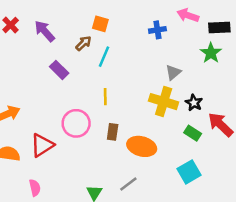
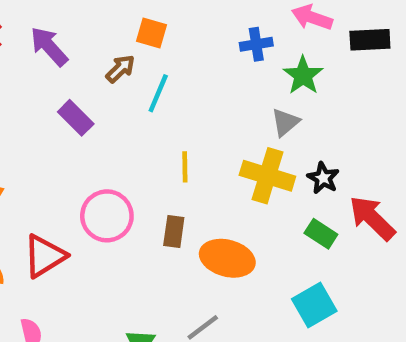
green star: (211, 53) -> (303, 75), moved
yellow line: (105, 97) -> (185, 167), moved

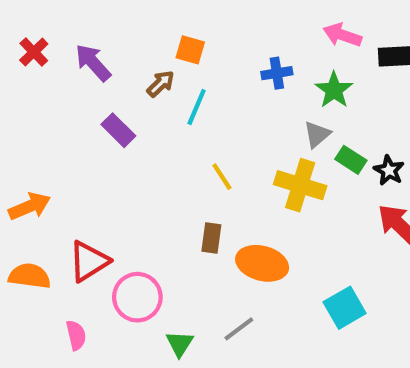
blue cross: (256, 44) -> (277, 73), moved
yellow line: (185, 167) -> (222, 177), turned -32
black star: (323, 178) -> (389, 170), moved
pink circle: (107, 216) -> (137, 297), moved
green rectangle: (321, 234) -> (351, 160), moved

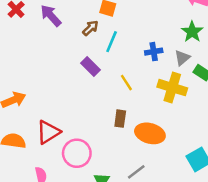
blue cross: (277, 73) -> (154, 52), moved
purple rectangle: (118, 130) -> (90, 66), moved

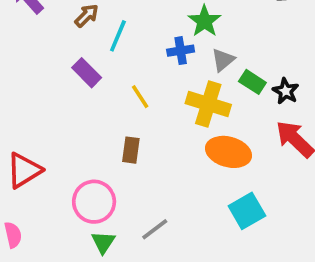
green star: (192, 32) -> (205, 21), moved
orange ellipse: (150, 133) -> (229, 152), moved
pink circle: (77, 153) -> (94, 202), moved

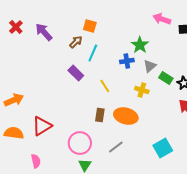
yellow cross: (208, 104) -> (142, 90), size x0.6
orange ellipse: (229, 152) -> (126, 116), moved
gray line: (155, 229) -> (116, 147), moved

